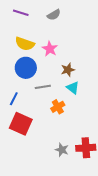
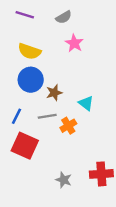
pink star: (50, 49) -> (74, 43), moved
brown star: (68, 70) -> (54, 93), moved
gray line: (43, 87) -> (47, 116), moved
gray star: (62, 150) -> (64, 180), moved

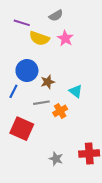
purple line: (25, 15) -> (22, 23), moved
yellow semicircle: (29, 51) -> (39, 38), moved
blue line: (17, 116) -> (13, 91), moved

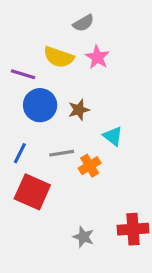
purple line: (22, 23) -> (23, 74), moved
brown star: (48, 82) -> (79, 110), moved
blue line: (13, 91) -> (20, 153), moved

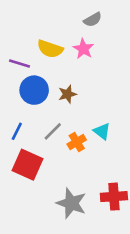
gray semicircle: (83, 23) -> (93, 20), moved
cyan triangle: (113, 136) -> (102, 131), moved
gray line: (62, 153) -> (53, 131), turned -36
gray star: (83, 237) -> (71, 203), size x1.6

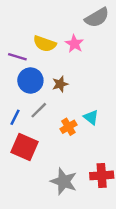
gray semicircle: (93, 20) -> (97, 18), moved, size x1.5
gray line: (53, 131) -> (39, 110), moved

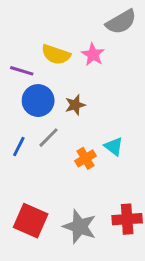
red square: (25, 147) -> (31, 221), moved

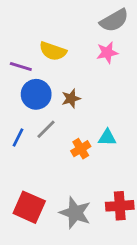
pink star: (93, 55) -> (107, 52), moved, turned 30
cyan triangle: (114, 146) -> (107, 138), turned -36

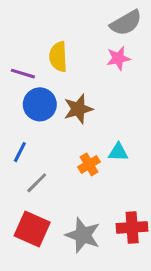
yellow semicircle: (53, 51) -> (58, 57), turned 68
brown star: (71, 98) -> (78, 109), size x1.4
gray line: (46, 129) -> (37, 183), moved

